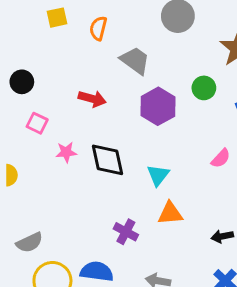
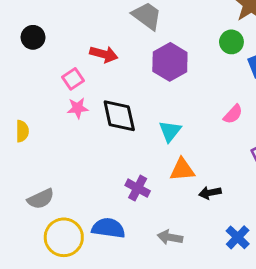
green circle: (204, 88) -> (231, 42), moved
pink square: (37, 123) -> (73, 79), moved, turned 30
black arrow: (222, 236) -> (210, 193), moved

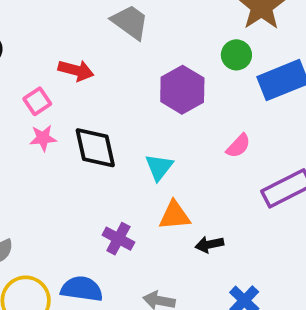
purple hexagon: (170, 62) -> (182, 90), moved

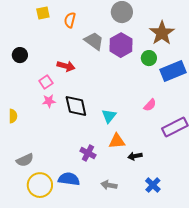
purple hexagon: (182, 90) -> (121, 45), moved

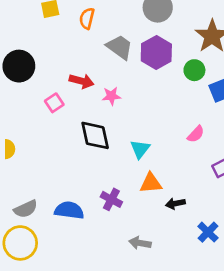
black circle: (20, 55) -> (19, 66), size x1.5
pink star: (49, 101) -> (111, 96), moved
blue semicircle: (69, 179) -> (69, 210), moved
yellow circle: (40, 185) -> (20, 243), moved
blue cross: (153, 185) -> (208, 232), moved

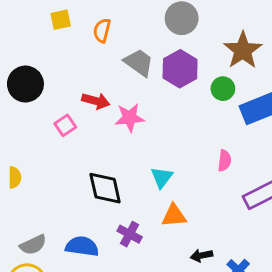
pink star: (111, 96) -> (130, 118), size x1.4
pink semicircle: (196, 134) -> (224, 161), turned -36
black diamond: (95, 135) -> (105, 188), moved
black arrow: (175, 204) -> (201, 255), moved

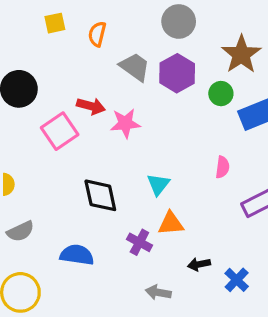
pink square: (65, 125) -> (60, 131), size x1.6
purple cross: (130, 234) -> (139, 242), moved
gray semicircle: (33, 245) -> (20, 231), moved

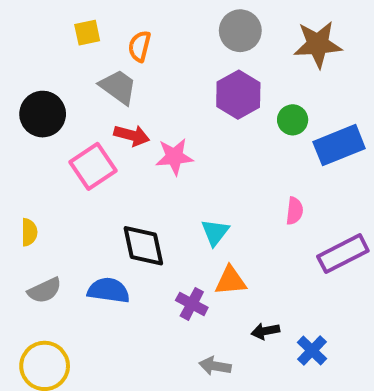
brown star: (241, 54) -> (318, 44), moved, turned 30
gray trapezoid: (135, 67) -> (118, 87), moved
blue semicircle: (77, 255) -> (109, 290), moved

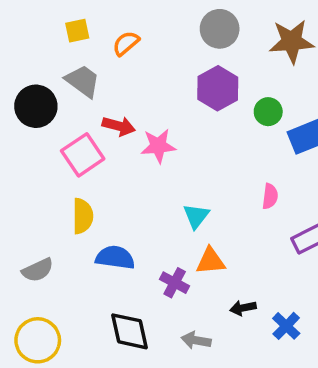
orange semicircle: (140, 46) -> (126, 43), turned 36
gray trapezoid: (118, 87) -> (83, 81), moved
yellow semicircle: (29, 232) -> (83, 216), moved, size x1.4
black diamond: (143, 246) -> (130, 331), moved
blue semicircle: (109, 290) -> (115, 257), moved

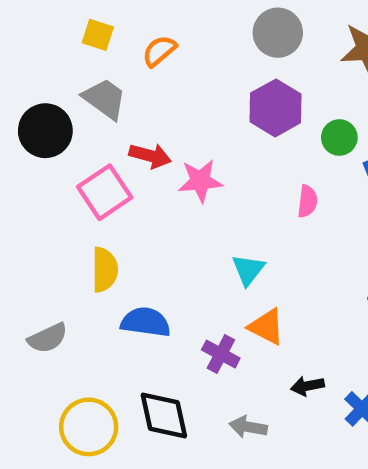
yellow square: (77, 31) -> (98, 35), turned 30
pink semicircle: (270, 196) -> (307, 201), moved
orange triangle: (211, 261) -> (266, 327), turned 32
yellow circle: (38, 340) -> (89, 427), moved

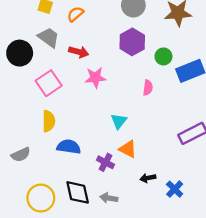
red arrow: (150, 156) -> (79, 52), moved
gray arrow: (248, 427) -> (109, 198), moved

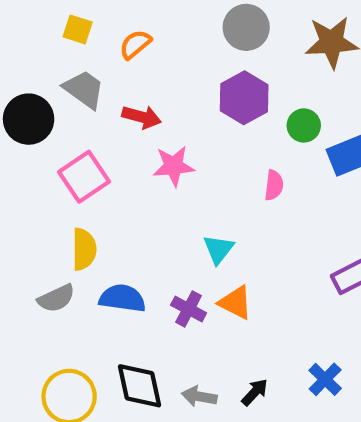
gray semicircle: (21, 155) -> (56, 298), moved
purple cross: (105, 162) -> (189, 309), moved
black arrow: (148, 178) -> (255, 392), moved, turned 144

